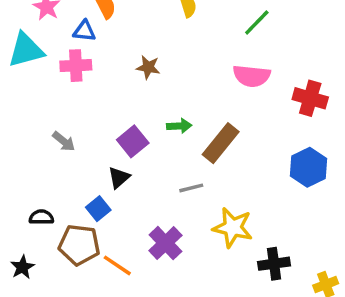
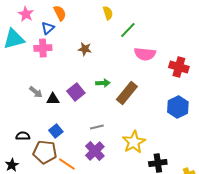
green line: (257, 22) -> (128, 30), moved
blue triangle: (84, 31) -> (48, 28), turned -48
black triangle: (119, 178) -> (53, 99), moved, turned 40
gray line: (191, 188) -> (97, 127), moved
yellow star: (233, 228) -> (134, 142), turned 30

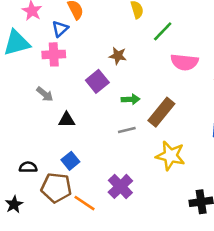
brown star: (85, 49) -> (118, 56), moved
gray arrow: (36, 92) -> (45, 94), moved
purple square: (76, 92) -> (97, 81), moved
gray line: (97, 127) -> (127, 130), moved
yellow star: (134, 142) -> (170, 156), moved, turned -30

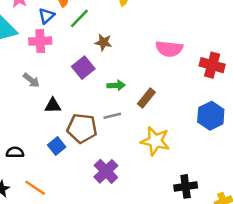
green line: (163, 31) -> (79, 18), moved
brown rectangle: (161, 112) -> (146, 98), size x0.7
brown pentagon: (56, 188) -> (82, 128), moved
orange line: (84, 203) -> (35, 188), moved

